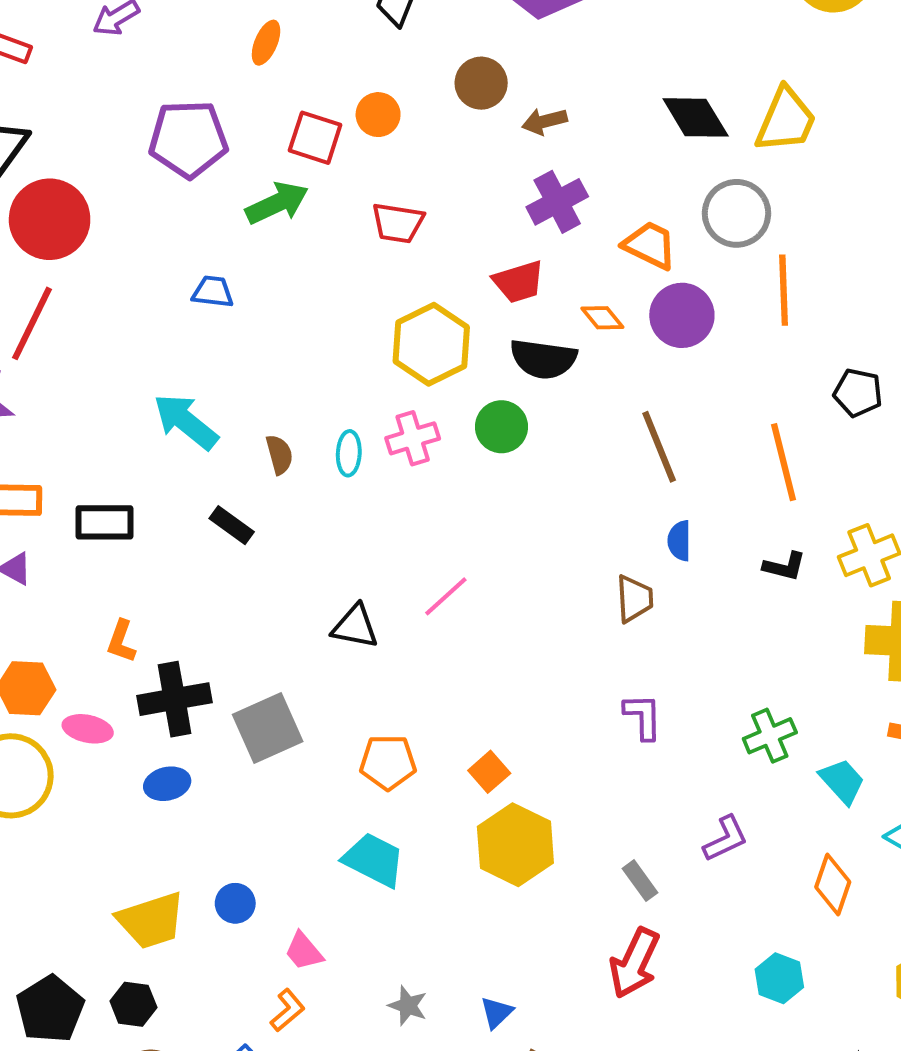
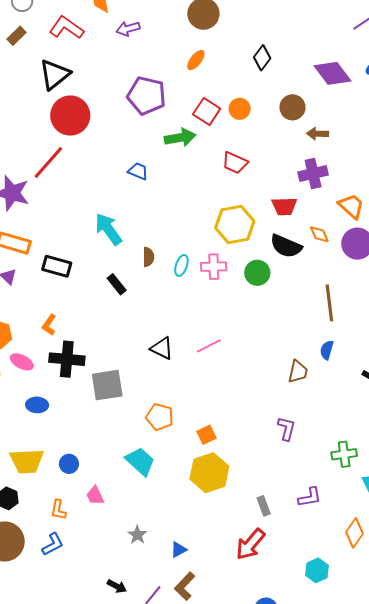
blue ellipse: (167, 784) -> (37, 405), moved
orange L-shape: (288, 1010) -> (58, 510), moved, turned 125

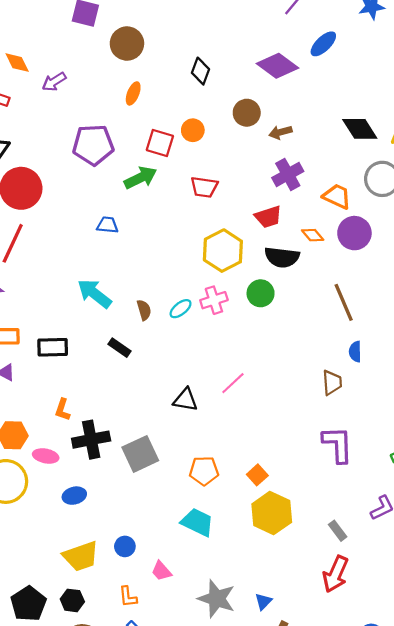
cyan ellipse: (181, 265) -> (180, 309), turned 50
purple L-shape: (287, 429) -> (338, 444), size x1.5
gray star: (137, 535) -> (217, 599), size x1.8

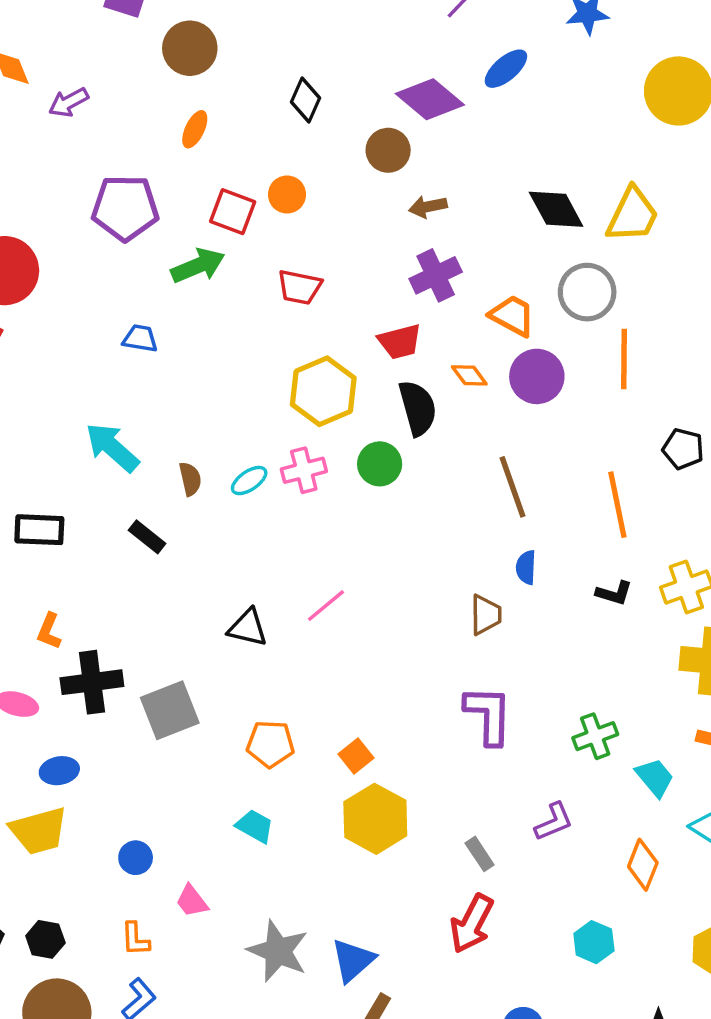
brown circle: (247, 113) -> (388, 150), moved
black semicircle: (282, 257) -> (418, 408), turned -116
cyan trapezoid: (197, 522) -> (255, 826), size x0.7
yellow trapezoid: (81, 556) -> (39, 831), moved
blue triangle: (263, 601) -> (353, 960), size x1.6

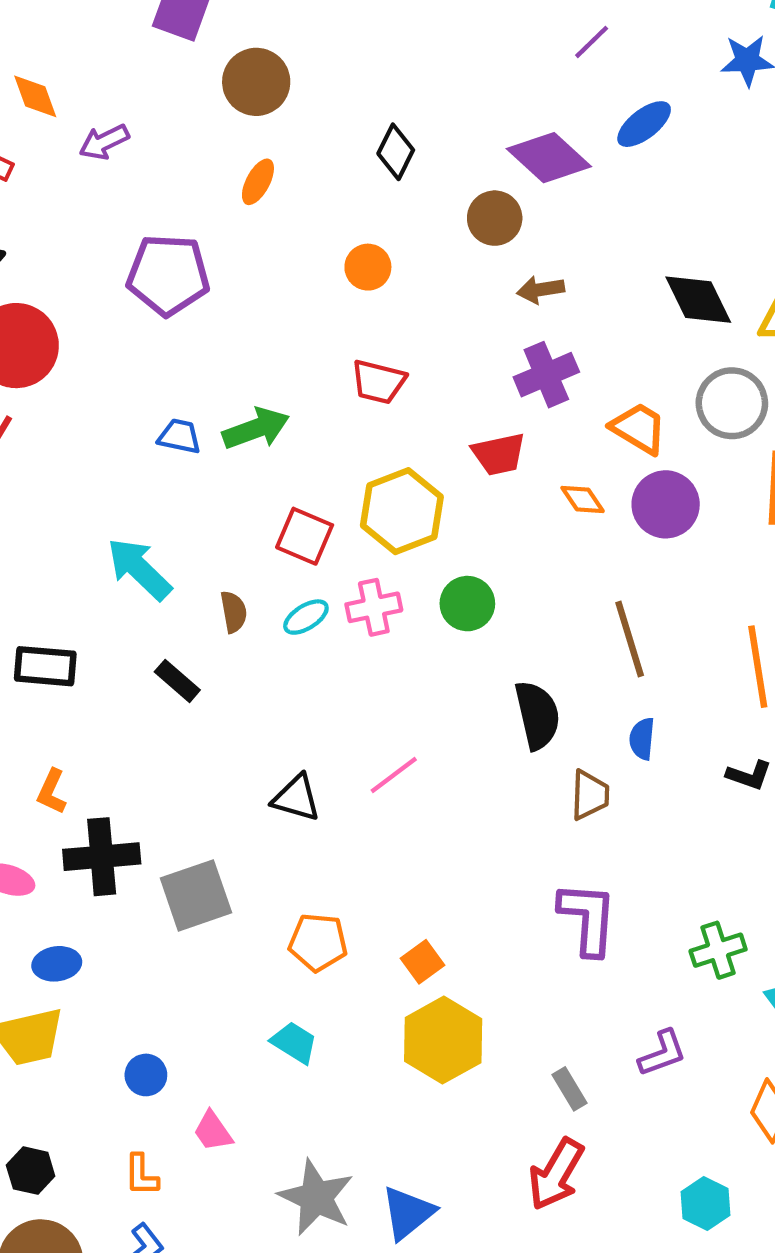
red square: (233, 212) -> (305, 536), moved
green arrow: (198, 266) -> (256, 429), moved
black semicircle: (418, 408) -> (537, 715), moved

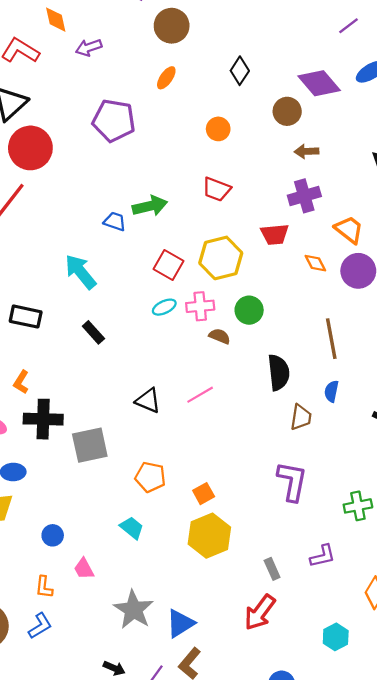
blue trapezoid: (179, 436) -> (115, 221), moved
brown semicircle: (234, 612) -> (220, 336), moved, turned -65

